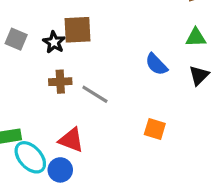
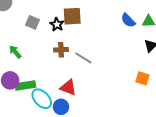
blue semicircle: (156, 64) -> (128, 20), moved
orange square: (155, 129) -> (142, 78), moved

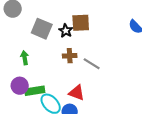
gray square: (32, 22) -> (42, 29), size x1.5
green arrow: (15, 52) -> (25, 58), turned 32

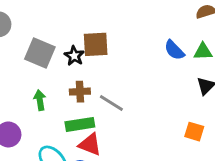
green arrow: (25, 58) -> (40, 100), moved
green rectangle: (35, 91) -> (80, 124), moved

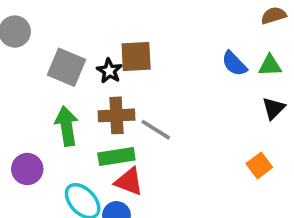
brown cross: (80, 92) -> (116, 115), size x1.4
green arrow: (40, 100) -> (66, 126), size x1.5
orange square: (194, 132) -> (259, 165), turned 36

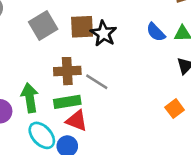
gray square: (66, 67) -> (43, 25), moved, turned 36
black star: (109, 71) -> (103, 33), moved, size x1.4
green arrow: (66, 126) -> (30, 98), moved

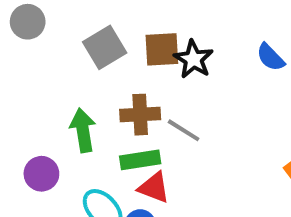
green arrow: (30, 98) -> (83, 130), moved

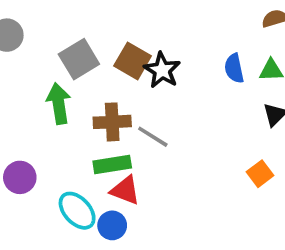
brown square: (162, 49) -> (133, 61), turned 33
blue semicircle: (270, 57) -> (234, 68), turned 32
green arrow: (83, 130) -> (59, 103), moved

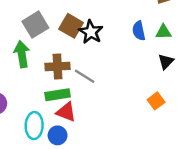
cyan ellipse: (77, 211) -> (34, 126), turned 45

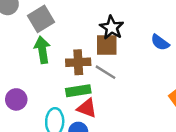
gray square: (35, 25) -> (41, 19), moved
brown square: (71, 26) -> (107, 45), moved, turned -30
blue semicircle: (139, 31) -> (160, 42), moved, turned -42

